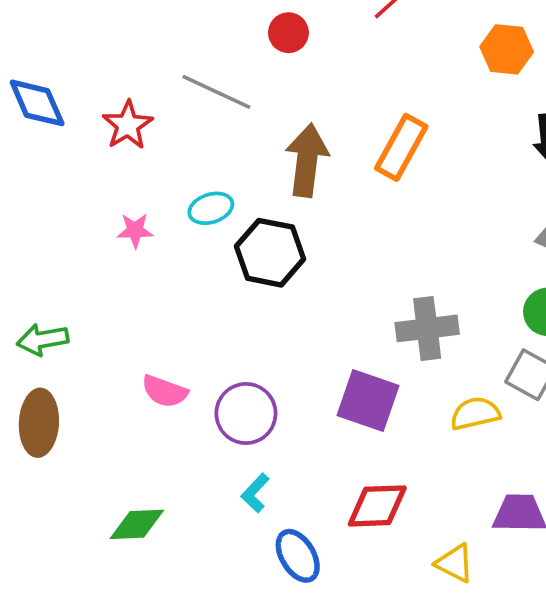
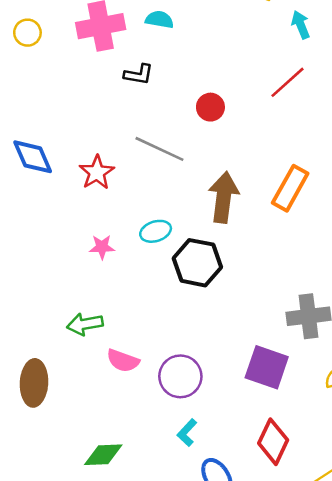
green arrow: (43, 340) -> (85, 324), moved
red diamond: (377, 506) -> (273, 442), turned -63

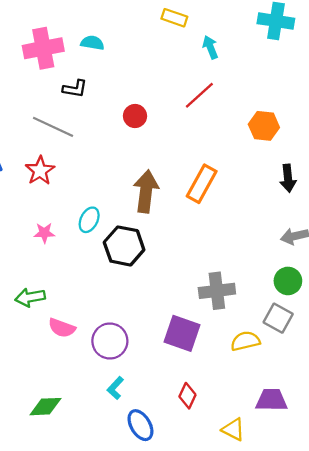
gray line: (159, 149) -> (53, 127), moved
cyan ellipse: (156, 231) -> (89, 220), turned -45
red diamond: (273, 442) -> (187, 396), size x0.7

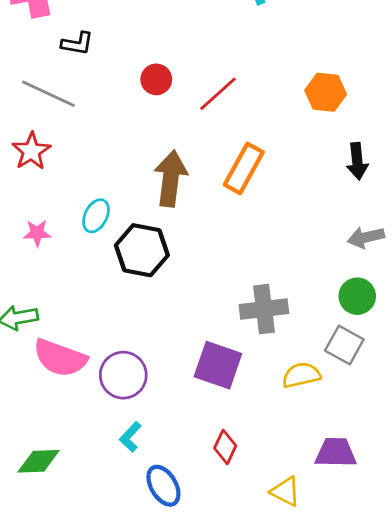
red line: (199, 95) -> (218, 94), moved
pink semicircle: (62, 328) -> (60, 358), size x1.5

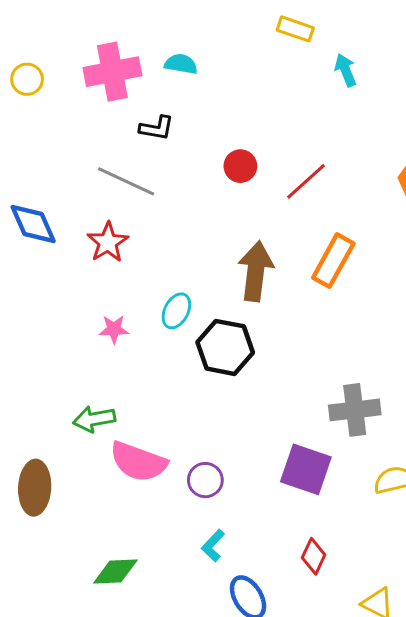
purple circle: (123, 375) -> (205, 480), size x0.7

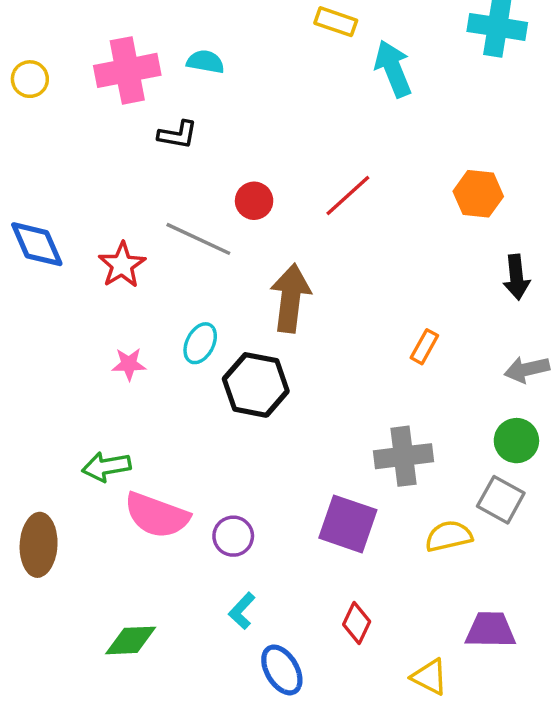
cyan arrow: (346, 70) -> (393, 69), size x1.5
red circle: (240, 166) -> (254, 201), moved
gray line: (126, 181) -> (198, 239), moved
orange rectangle: (333, 261) -> (424, 347), moved, size x0.6

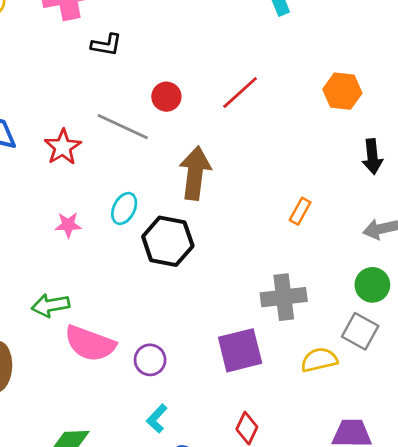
purple square: (348, 524) -> (240, 350), turned -33

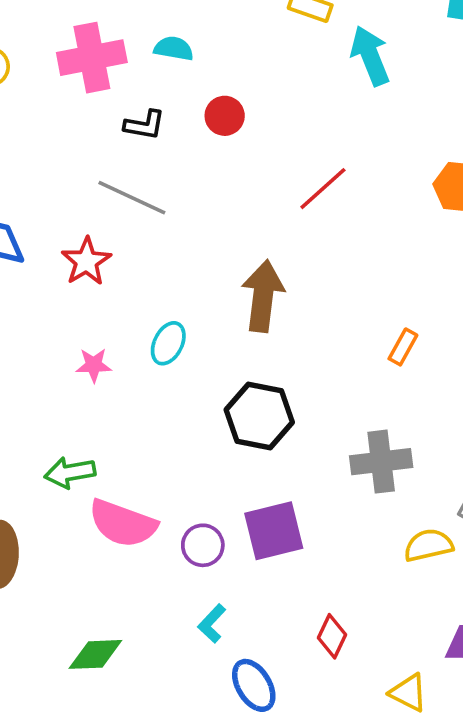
red circle: (166, 97) -> (225, 116), moved
gray line: (123, 127) -> (132, 198), moved
black hexagon: (168, 241) -> (259, 416), moved
purple square: (240, 350) -> (274, 531), moved

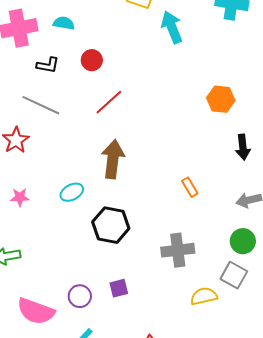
red line: (323, 189) -> (109, 102), moved
cyan ellipse: (168, 343) -> (72, 192), moved, turned 35
orange rectangle: (403, 347) -> (190, 187), turned -60
pink semicircle: (123, 523) -> (36, 311), moved
purple square: (274, 531) -> (119, 288), size x0.6

